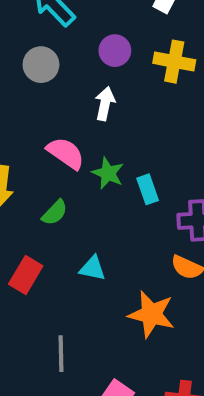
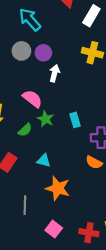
purple circle: (115, 51) -> (43, 53), moved
green star: (108, 173) -> (46, 119), moved
orange star: (151, 314) -> (58, 188), moved

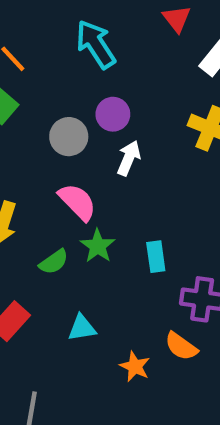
gray circle: (21, 51) -> (69, 137), moved
cyan triangle: (44, 161) -> (82, 328), turned -32
orange star: (58, 188) -> (135, 366), moved, size x0.6

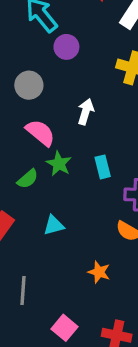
purple circle: (113, 114) -> (66, 47), moved
white arrow: (129, 158) -> (86, 112), moved
orange star: (135, 366) -> (99, 272), moved

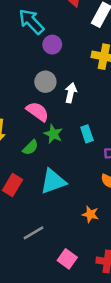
gray circle: (29, 85) -> (45, 82), moved
cyan triangle: (54, 225) -> (53, 181), size x1.6
gray line: (23, 291) -> (33, 233), turned 60

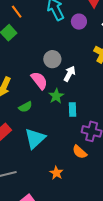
purple circle: (52, 45) -> (79, 22), moved
green star: (53, 134) -> (56, 96), moved
cyan triangle: (53, 181) -> (35, 139), turned -40

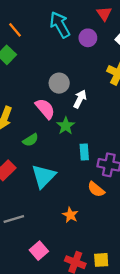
cyan rectangle: (72, 109) -> (84, 152), moved

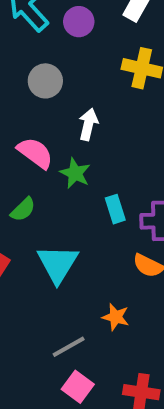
gray circle: (59, 83) -> (45, 81), moved
gray line: (14, 219) -> (69, 347), moved

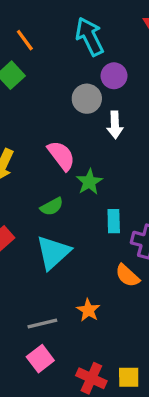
purple circle: (79, 22) -> (114, 76), moved
white arrow: (88, 124) -> (115, 125), moved, turned 148
green semicircle: (23, 209) -> (52, 207), moved

